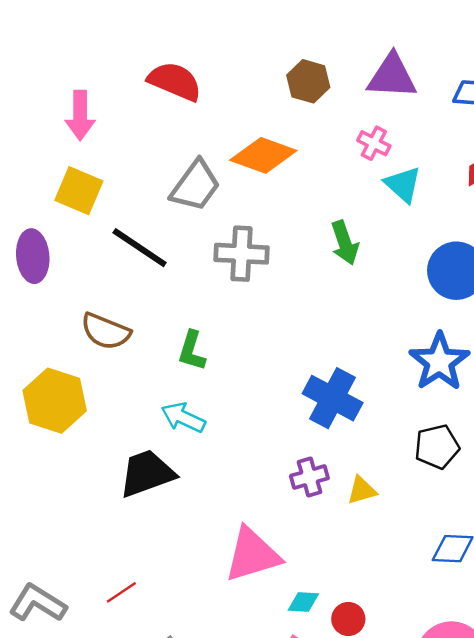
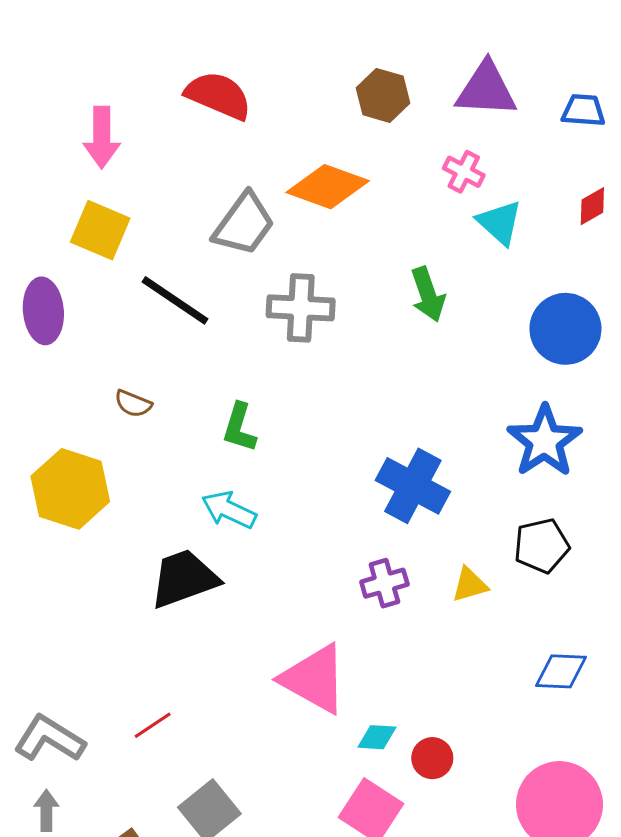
brown semicircle: (106, 331) -> (133, 404), size x0.6
yellow triangle: (362, 490) -> (470, 585), moved
pink triangle: (252, 555) -> (314, 679), turned 46

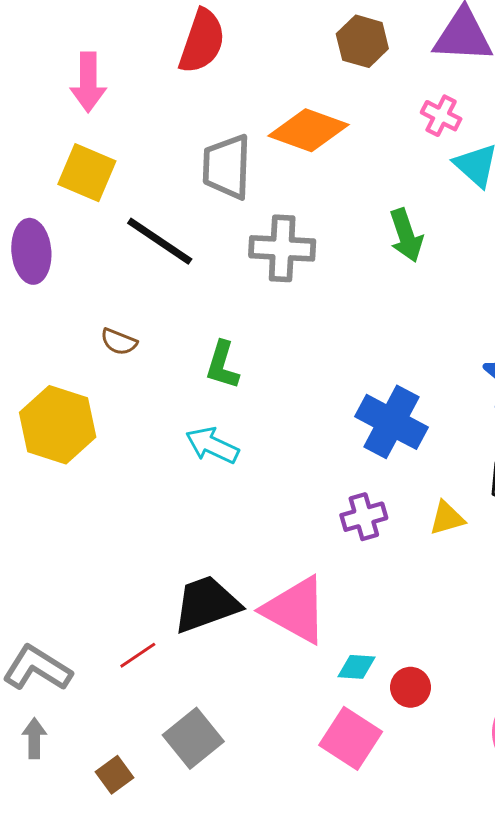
red semicircle: (218, 95) -> (202, 41), turned 86
gray trapezoid: (244, 224) -> (227, 167), turned 146
black trapezoid: (184, 579) -> (206, 604), moved

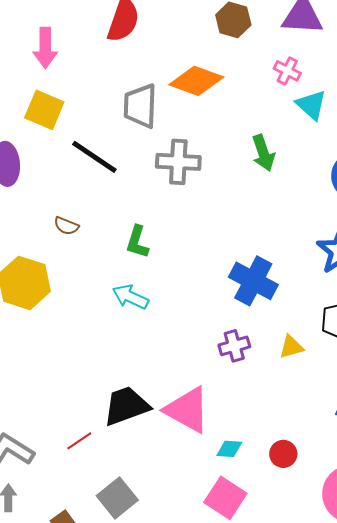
red circle: (410, 687) -> (283, 454), moved

